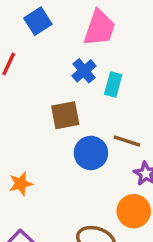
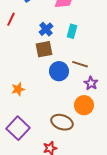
blue cross: (84, 71) -> (46, 29), moved

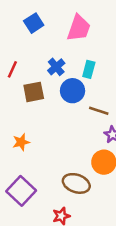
red line: (11, 19) -> (12, 69), moved
brown square: (44, 49) -> (34, 92), moved
blue circle: (59, 71) -> (73, 91), moved

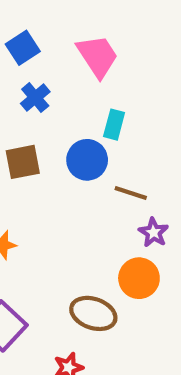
pink trapezoid: (79, 28) -> (97, 56), turned -52
blue cross: (56, 67) -> (35, 98), moved

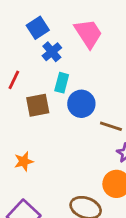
blue cross: (35, 98) -> (52, 52), moved
cyan rectangle: (114, 125) -> (62, 83), moved

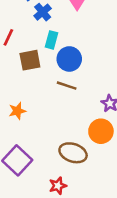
brown line: (111, 126) -> (67, 86), moved

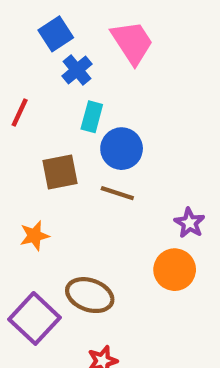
brown square: (30, 60) -> (60, 172), moved
brown ellipse: (73, 153) -> (90, 295), moved

